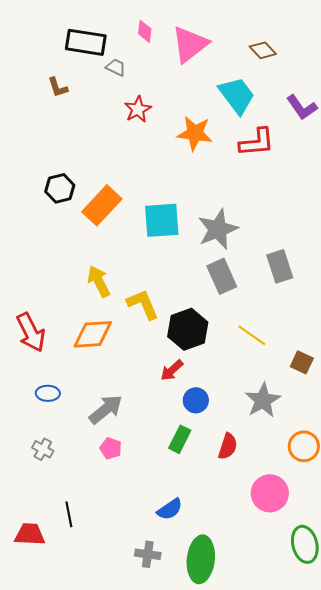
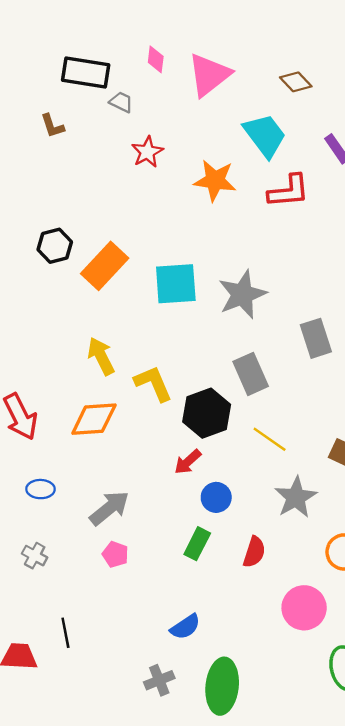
gray rectangle: (222, 276) -> (251, 374), moved
yellow line: (252, 335) -> (270, 439), moved
gray cross: (148, 554) -> (159, 680), turned -30

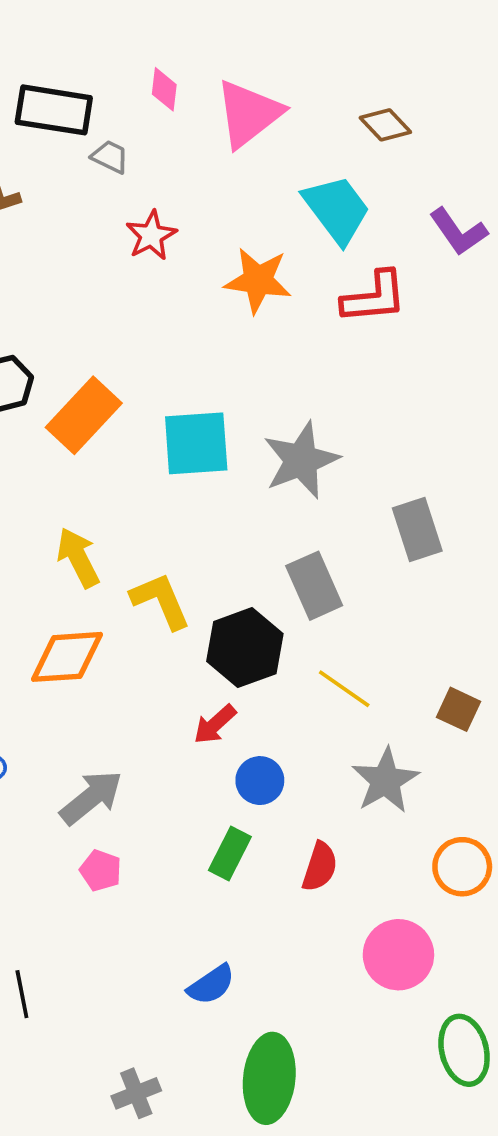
gray cross: (159, 680) -> (136, 1093), moved

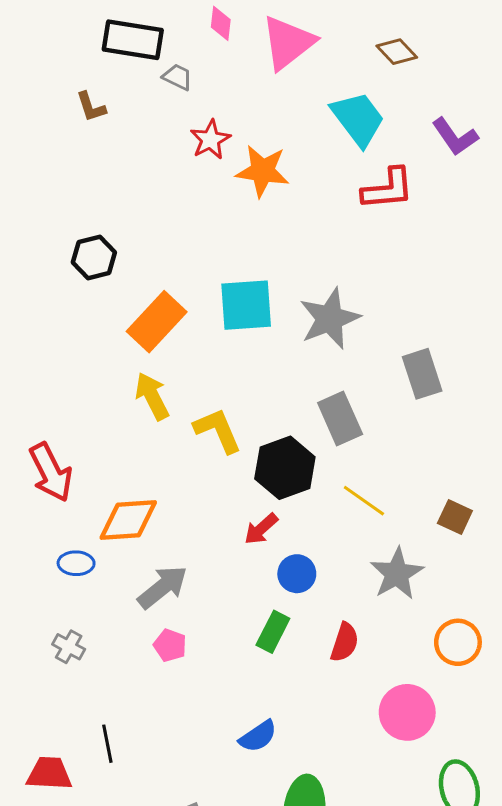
orange star: (258, 280) -> (263, 171), moved
orange rectangle: (84, 415) -> (157, 322), moved
orange diamond: (67, 657) -> (128, 520), moved

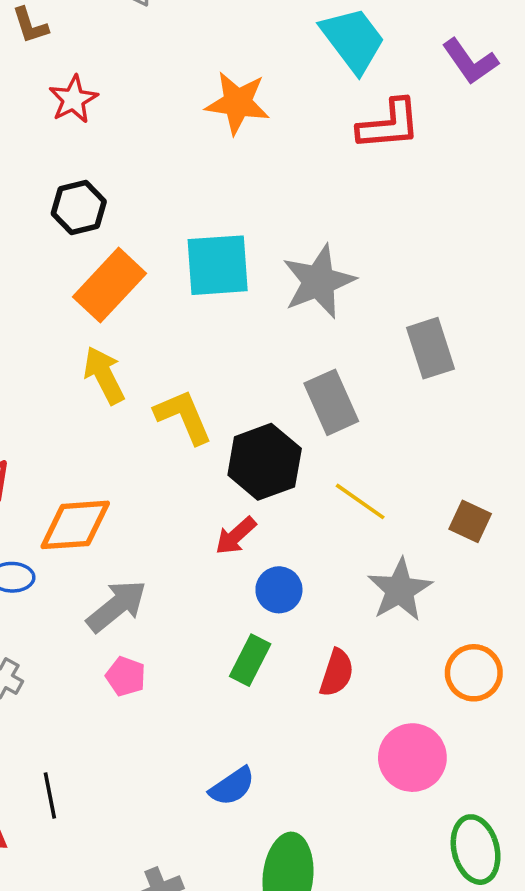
red star: (210, 140) -> (73, 99), moved
black hexagon: (94, 257) -> (79, 207), moved

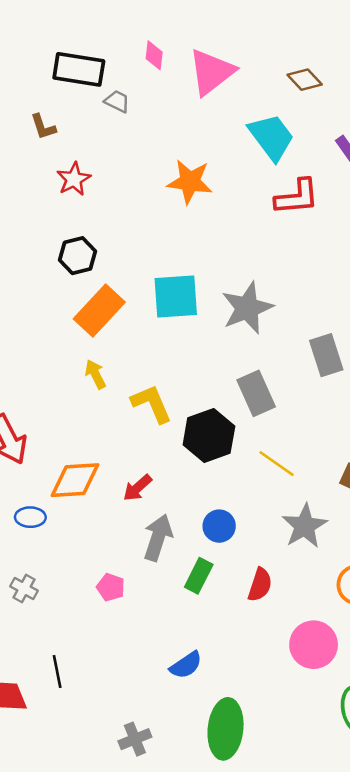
yellow arrow: (104, 375) -> (95, 374), size x0.7
red arrow: (236, 536) -> (137, 488), moved
gray arrow: (117, 606) -> (158, 538), moved, turned -33

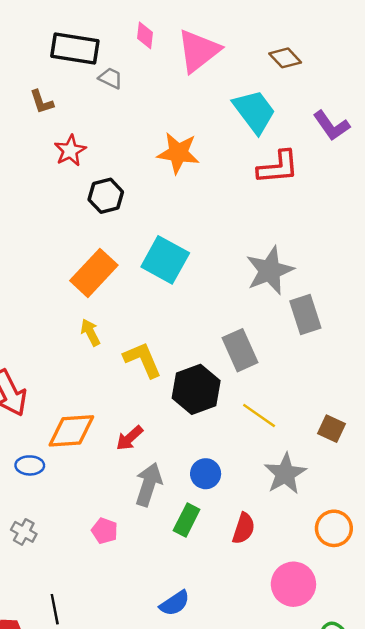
black hexagon: (78, 256) -> (106, 196), moved
cyan square: (176, 296) -> (165, 260), turned 33
gray star: (247, 308) -> (270, 271), moved

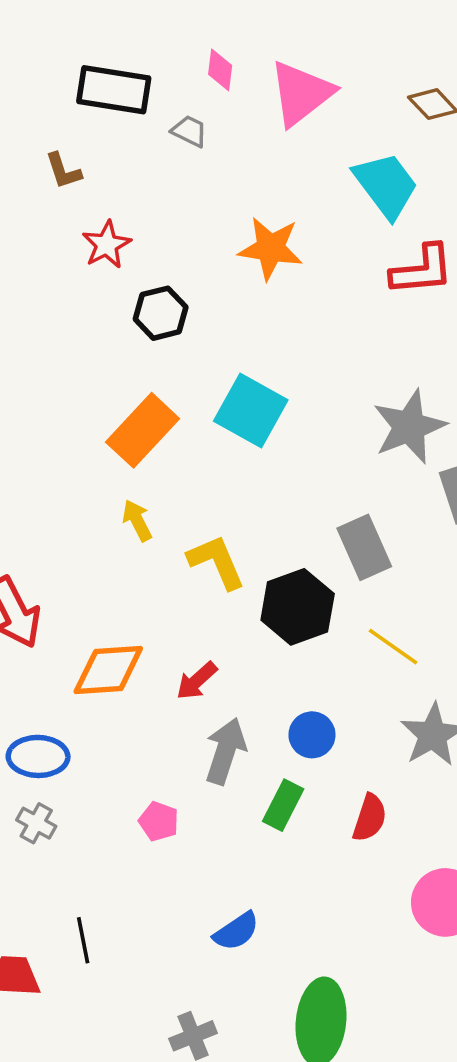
gray trapezoid: (111, 78) -> (189, 131), moved
blue ellipse: (30, 465) -> (38, 756), moved, size x1.4
blue semicircle: (175, 603) -> (236, 931), moved

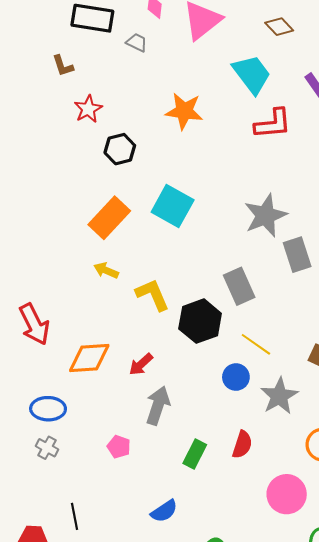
yellow arrow: (137, 520) -> (106, 270), turned -40
blue circle: (312, 735) -> (236, 377), moved
green rectangle: (283, 805) -> (195, 454), moved

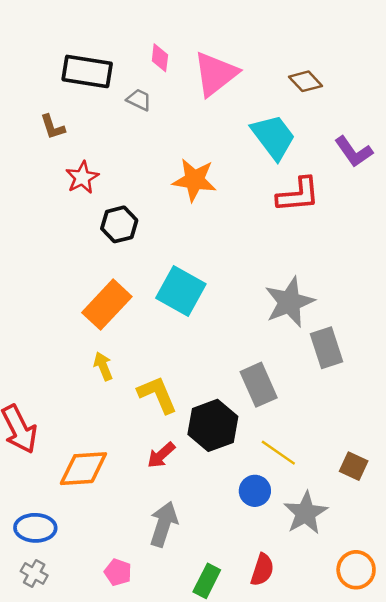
yellow arrow: (106, 270) -> (103, 366), turned 45
red arrow: (141, 364) -> (161, 455), moved

